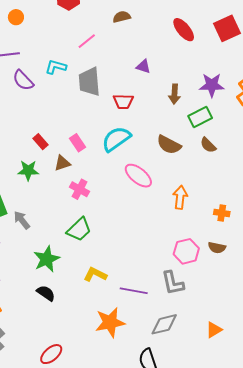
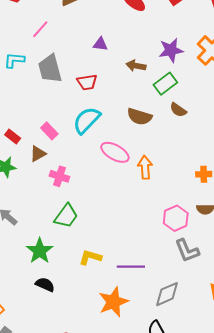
brown arrow: (175, 94) -> (136, 66), turned 108
orange arrow: (180, 197) -> (145, 167), moved
gray L-shape: (173, 283) -> (187, 251), moved

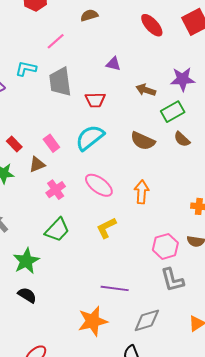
pink ellipse: (115, 152) -> (99, 185), moved
pink cross: (59, 176) -> (56, 190), turned 30
yellow L-shape: (90, 257) -> (106, 228), moved, turned -50

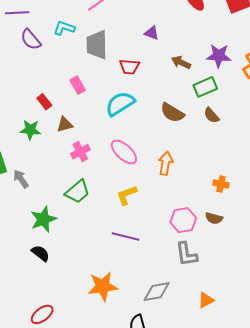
pink rectangle: (51, 143) -> (78, 85), moved
purple line: (115, 288) -> (126, 237), moved

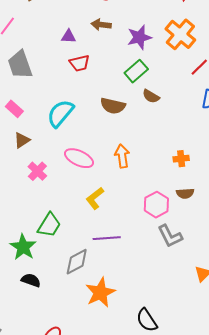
brown arrow: (181, 62) -> (101, 25), moved
red trapezoid: (130, 67) -> (79, 63), moved
brown triangle: (65, 125) -> (22, 140), moved
green trapezoid: (78, 192) -> (49, 225), moved
gray diamond: (157, 292) -> (77, 262), moved

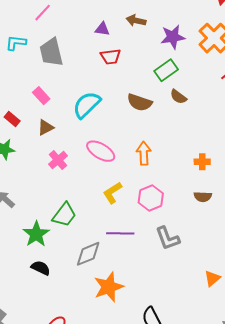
pink hexagon: (156, 205) -> (151, 198), moved
gray L-shape: (170, 236) -> (168, 238), moved

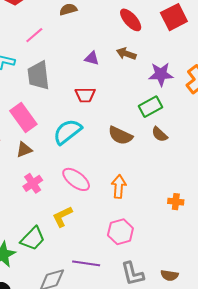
red trapezoid: (111, 57) -> (85, 95), moved
pink rectangle: (41, 96) -> (23, 118), size x1.6
yellow L-shape: (112, 193) -> (62, 217), moved
brown semicircle: (203, 197) -> (169, 275), moved

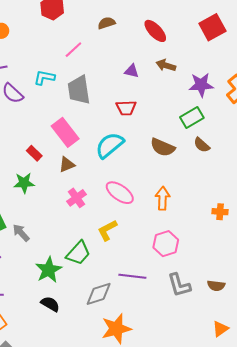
red ellipse: (131, 20) -> (155, 31), moved

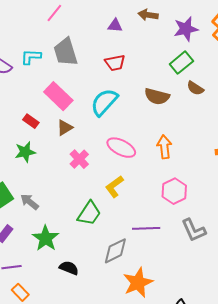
cyan L-shape: (44, 78) -> (31, 57), moved
green star: (49, 270) -> (46, 238), moved

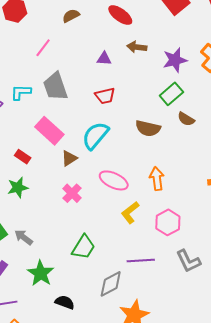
brown triangle: (65, 128) -> (69, 158), moved
yellow L-shape: (114, 187) -> (130, 213), moved

